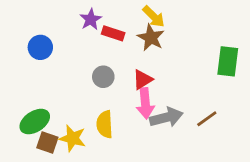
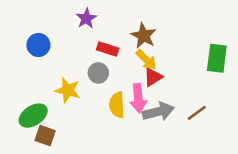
yellow arrow: (154, 17) -> (146, 60), moved
red rectangle: (113, 33) -> (108, 49), moved
red triangle: (142, 80) -> (153, 77), moved
yellow semicircle: (105, 124) -> (117, 105), moved
yellow star: (73, 138) -> (68, 90), moved

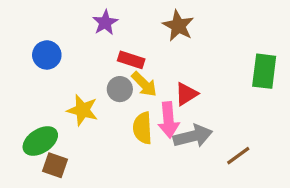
brown star: (144, 36) -> (178, 26), moved
yellow arrow: (146, 60) -> (144, 84), moved
brown line: (197, 113) -> (238, 156), moved

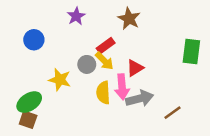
red rectangle: (131, 60) -> (106, 46), moved, turned -54
brown square: (55, 165) -> (28, 120), moved

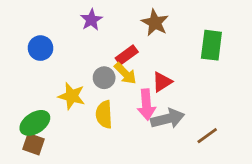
green rectangle: (191, 52) -> (211, 45), moved
yellow semicircle: (103, 93) -> (104, 114), moved

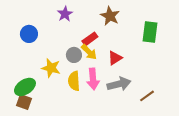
pink arrow: (146, 105) -> (93, 79), moved

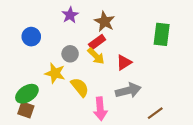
brown star: (110, 16) -> (105, 21), moved
gray circle: (74, 55) -> (70, 54), moved
pink arrow: (93, 79) -> (100, 109), moved
yellow semicircle: (74, 81) -> (80, 87), turned 144
brown line: (147, 96) -> (155, 113), moved

